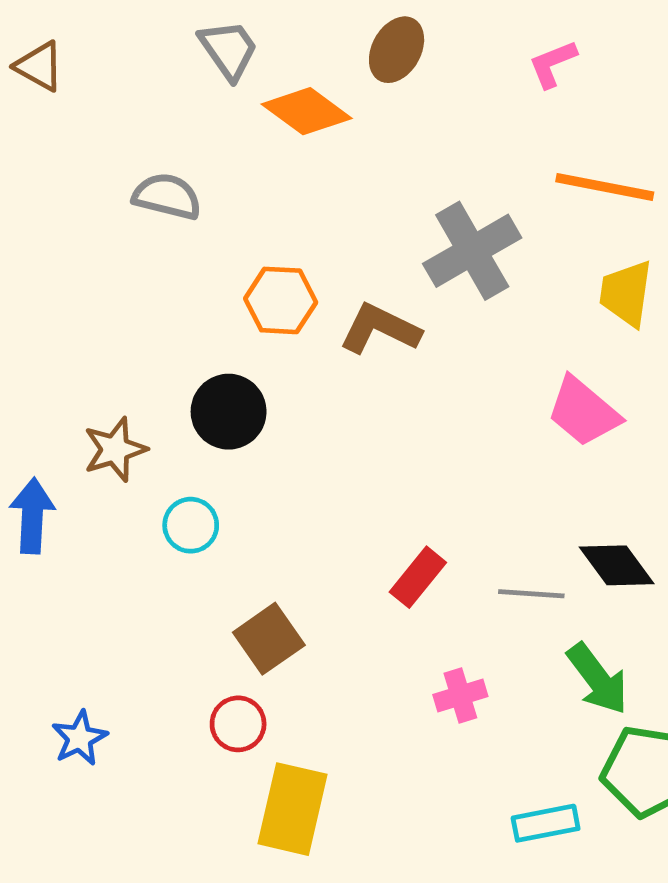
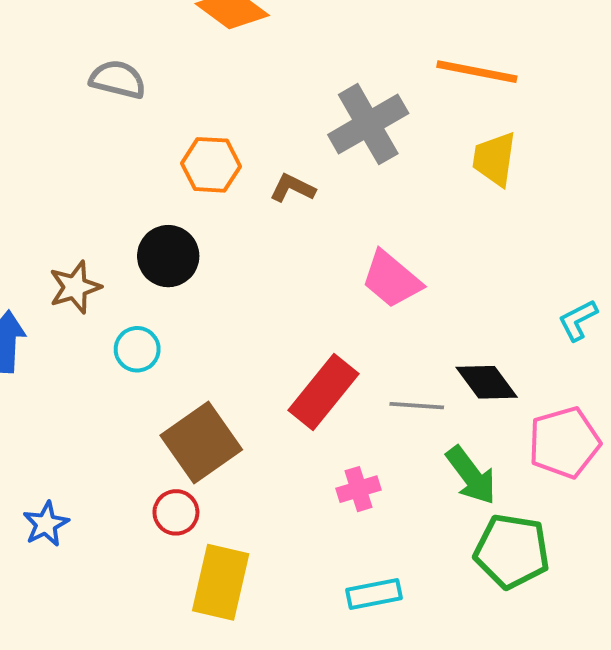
brown L-shape: (380, 329) -> (292, 188), size x0.7
pink trapezoid: (583, 412) -> (392, 279), moved
red rectangle: (418, 577) -> (324, 392), size x1.5
brown square: (269, 639) -> (201, 442), size x1.4
cyan rectangle: (546, 823) -> (374, 594), moved

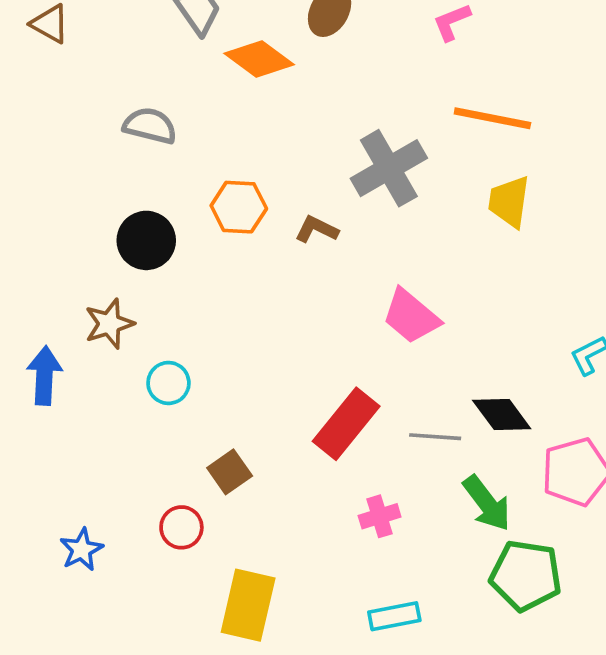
black circle: (168, 256) -> (146, 240), moved
brown square: (201, 442) -> (230, 472), size x0.6
red circle: (176, 512) -> (181, 527), moved

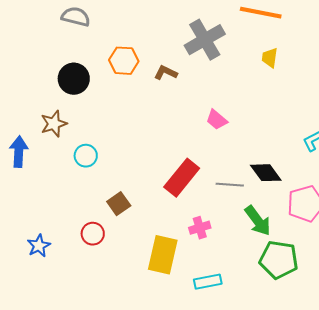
yellow trapezoid: (509, 202) -> (270, 58), size x0.7
pink trapezoid: (411, 316) -> (217, 120), size x0.7
yellow rectangle: (248, 605) -> (163, 255), moved

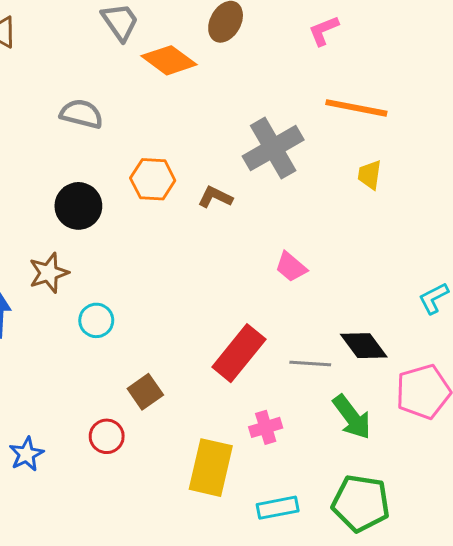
green pentagon: (279, 260) -> (361, 503), moved

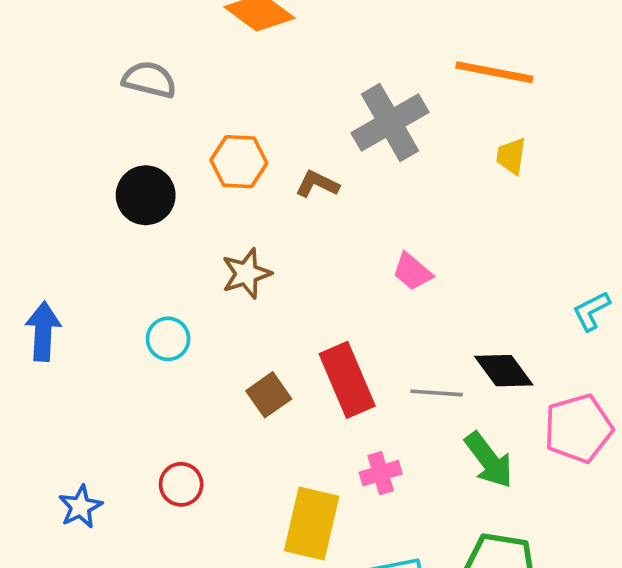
brown star: (49, 273) -> (246, 274), moved
red rectangle: (239, 353) -> (347, 380), turned -62
brown square: (145, 392) -> (269, 395), moved

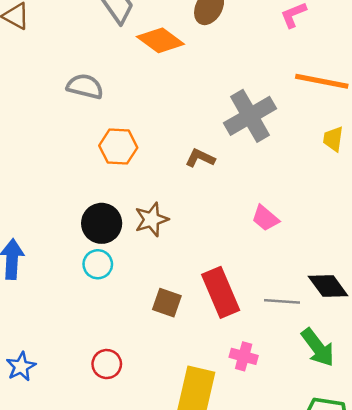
orange hexagon: (239, 162) -> (118, 147), moved
black circle: (146, 195) -> (102, 223), moved
brown square: (269, 395) -> (167, 303), turned -36
pink cross: (381, 473) -> (244, 356), turned 32
blue star: (80, 507) -> (21, 367), moved

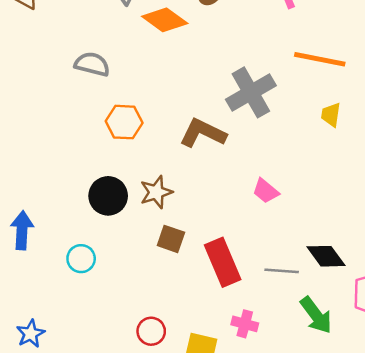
brown L-shape: (200, 158) -> (203, 133), size x1.6
cyan circle: (98, 264) -> (81, 259), moved
brown square: (167, 303) -> (171, 239), moved
red circle: (107, 364) -> (151, 331), moved

